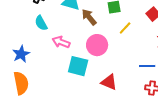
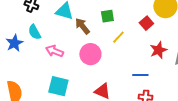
blue star: (21, 54) -> (14, 43), moved
cyan square: (78, 66) -> (58, 86), moved

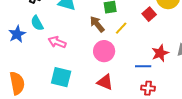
brown arrow: (82, 26) -> (97, 24), moved
red star: (158, 50) -> (160, 53), moved
pink circle: (90, 54) -> (104, 51), moved

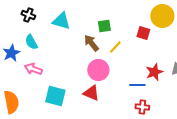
red square: (149, 14) -> (143, 33), turned -32
pink arrow: (57, 42) -> (33, 69), moved
red triangle: (105, 82) -> (91, 93), moved

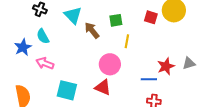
cyan triangle: (61, 21) -> (73, 15), turned 30
red square: (143, 33) -> (151, 17), moved
brown arrow: (91, 43) -> (92, 30), moved
yellow line: (115, 47) -> (127, 41), turned -32

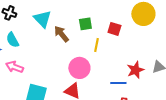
red square: (151, 17) -> (114, 29), moved

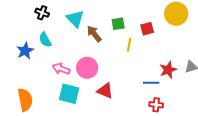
red square: (114, 29) -> (147, 29), turned -32
pink arrow: (14, 67) -> (61, 69), moved
pink circle: (79, 68) -> (87, 68), moved

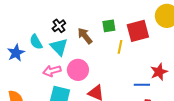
black cross: (42, 13) -> (59, 26), moved, turned 32
cyan triangle: (75, 19) -> (59, 47), moved
red square: (147, 29) -> (138, 31), size x1.6
pink arrow: (61, 69) -> (52, 71), turned -36

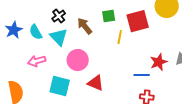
blue star: (16, 53) -> (14, 30), moved
pink arrow: (52, 71) -> (37, 61), moved

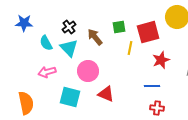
blue star: (14, 30) -> (24, 23), moved, turned 30
red star: (159, 62) -> (161, 60), moved

